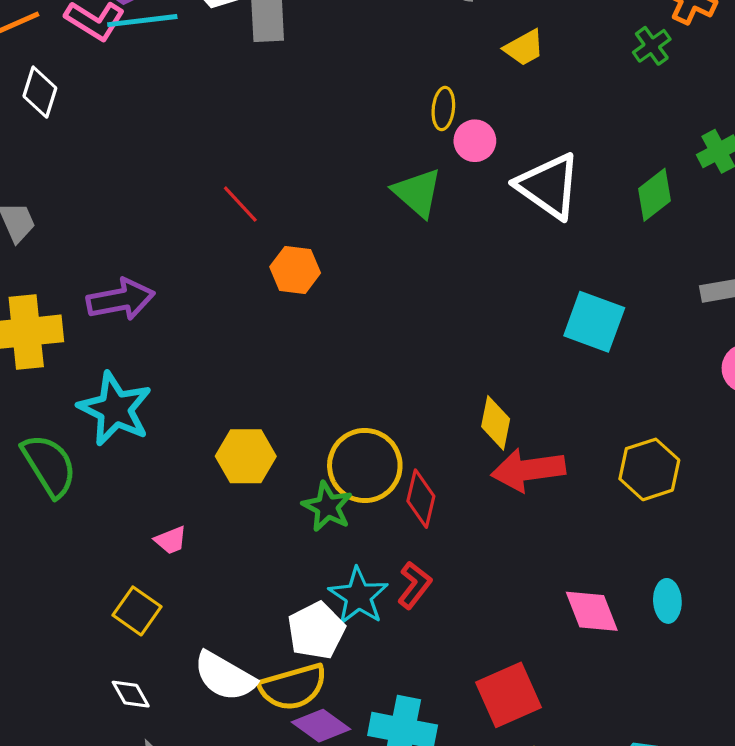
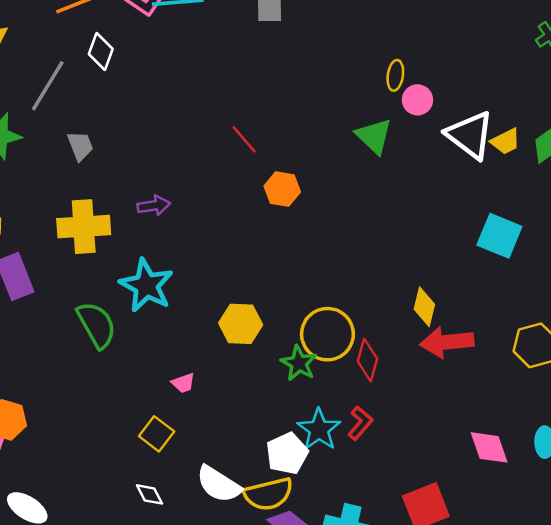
yellow trapezoid: (524, 48) -> (505, 141), moved
purple arrow: (121, 300) -> (154, 206), size x0.7

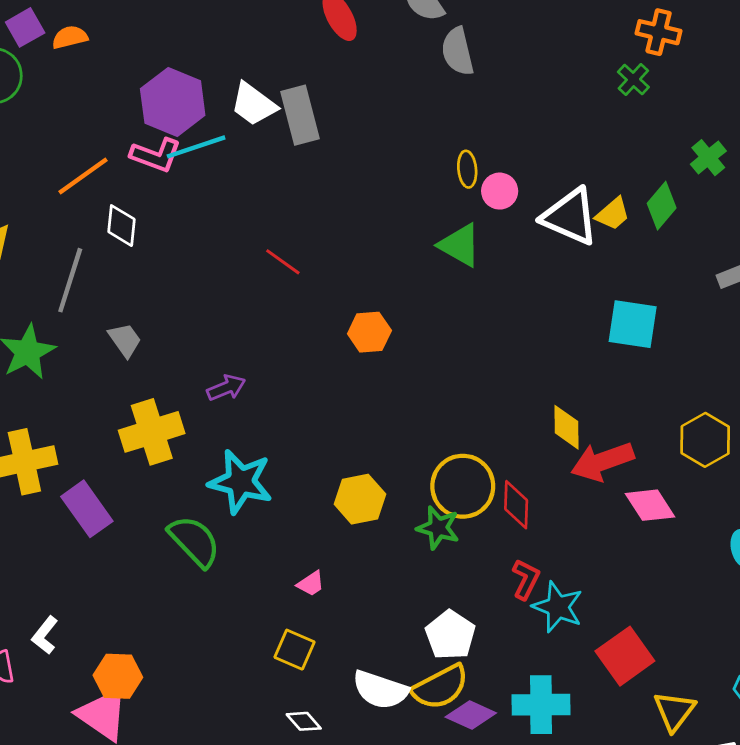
red line: (244, 139) -> (283, 262), moved
cyan star: (319, 430) -> (558, 607), moved
pink diamond: (489, 447) -> (650, 505), moved

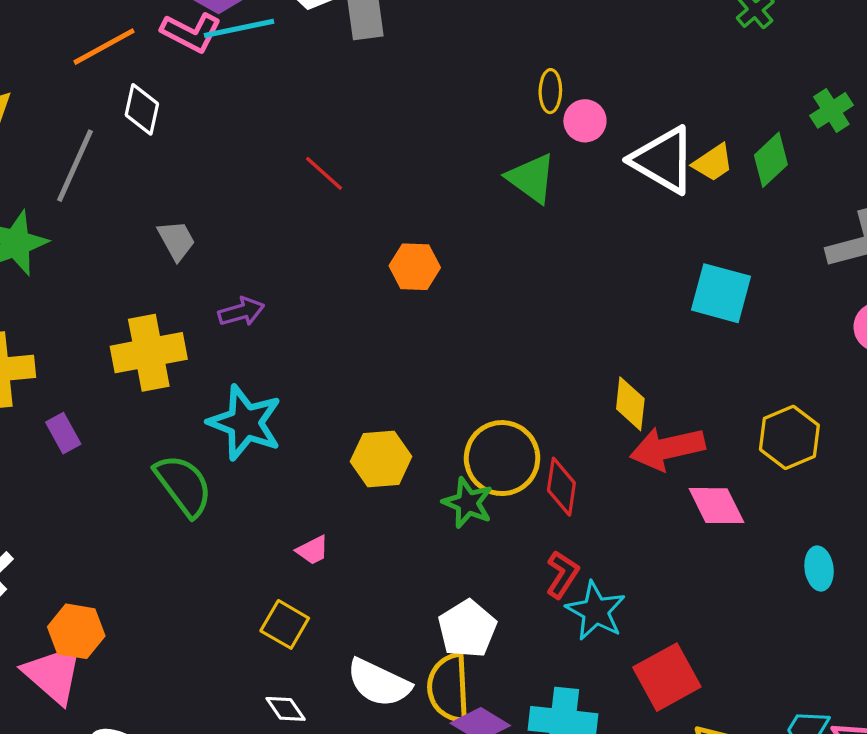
gray trapezoid: (125, 340) -> (176, 240), moved
purple rectangle: (87, 509) -> (63, 433), size x0.6
yellow semicircle: (440, 687) -> (449, 688), turned 108

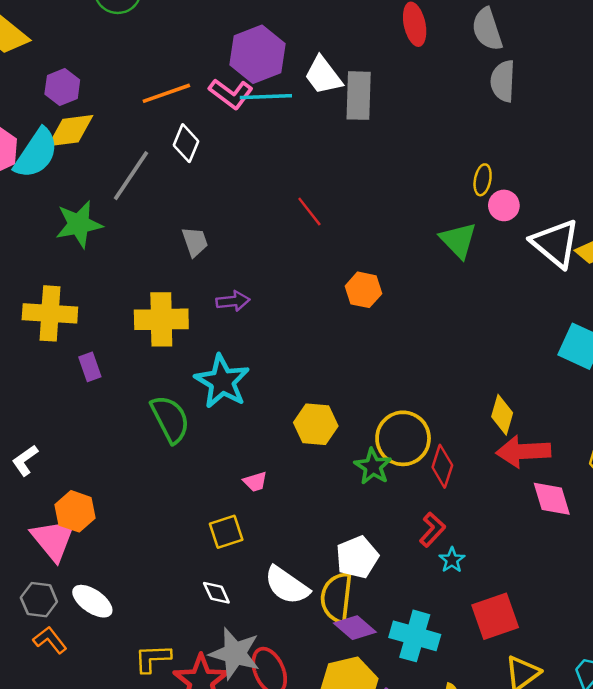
cyan star: (596, 611) -> (452, 560), size x0.6
yellow square: (285, 624) -> (226, 532), turned 32

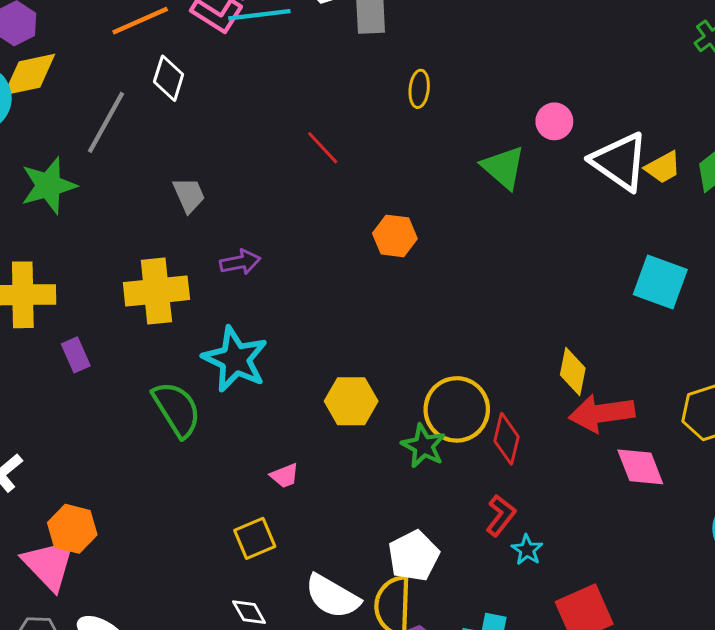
yellow ellipse: (483, 180) -> (419, 89), moved

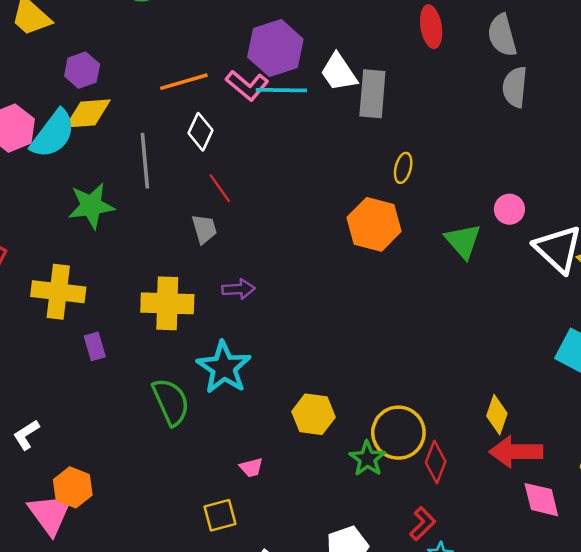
gray line: (106, 122) -> (145, 161), turned -42
red line: (323, 148) -> (220, 188), moved
orange hexagon: (395, 236) -> (374, 224), moved, size x1.5

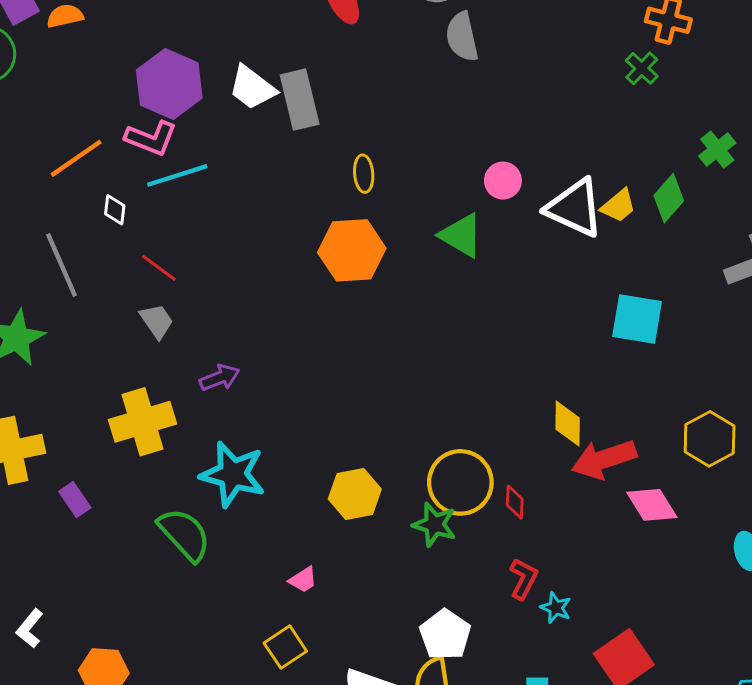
cyan line: (281, 90) -> (177, 175), moved
white diamond: (201, 132) -> (115, 210), size x0.7
red diamond: (436, 462) -> (515, 502), size x0.7

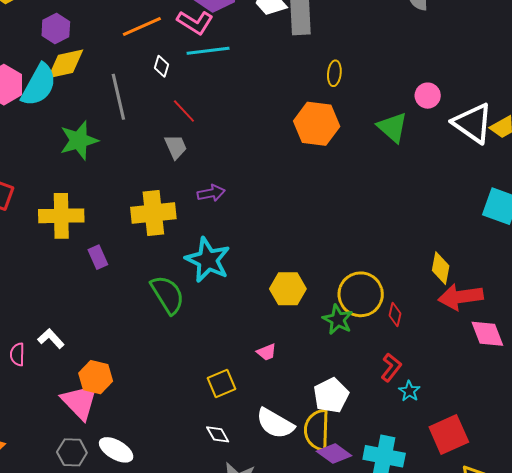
pink trapezoid: (303, 580) -> (267, 352), moved
white L-shape: (30, 628) -> (51, 339), turned 88

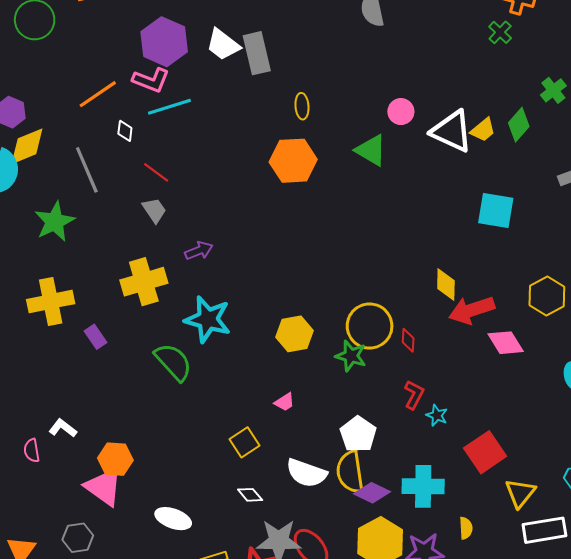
white ellipse: (116, 450) -> (173, 519), moved
gray hexagon: (72, 452) -> (78, 538), moved

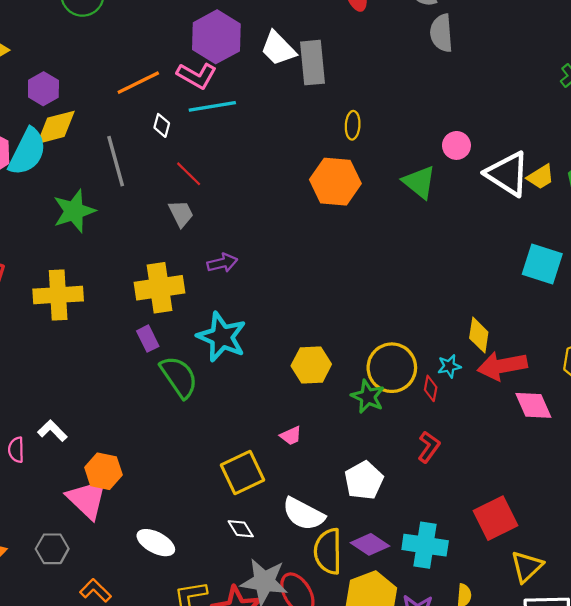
purple rectangle: (95, 337) -> (148, 339), moved
cyan star: (437, 415) -> (449, 366), moved, turned 30
yellow square: (245, 442) -> (243, 472), size x1.4
yellow semicircle: (350, 472) -> (328, 551), moved

